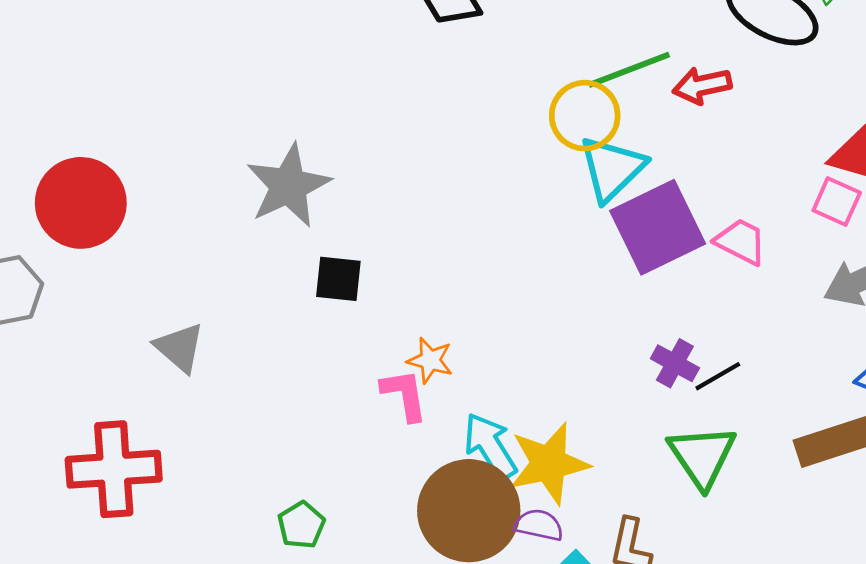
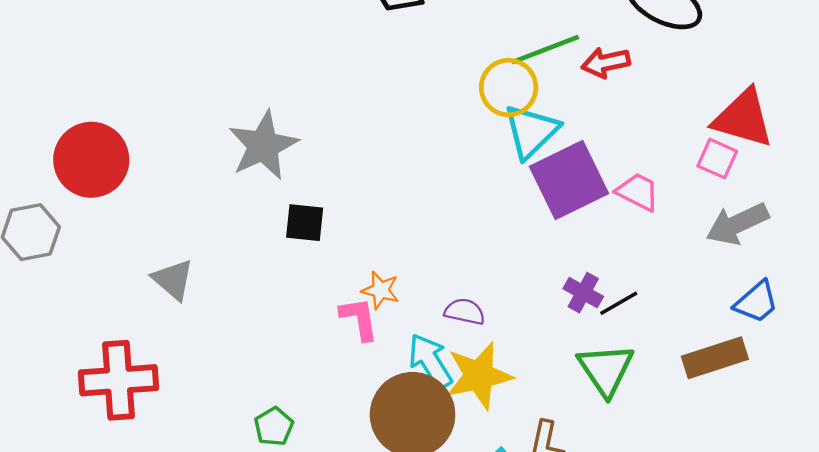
purple semicircle: (539, 525) -> (465, 312), moved

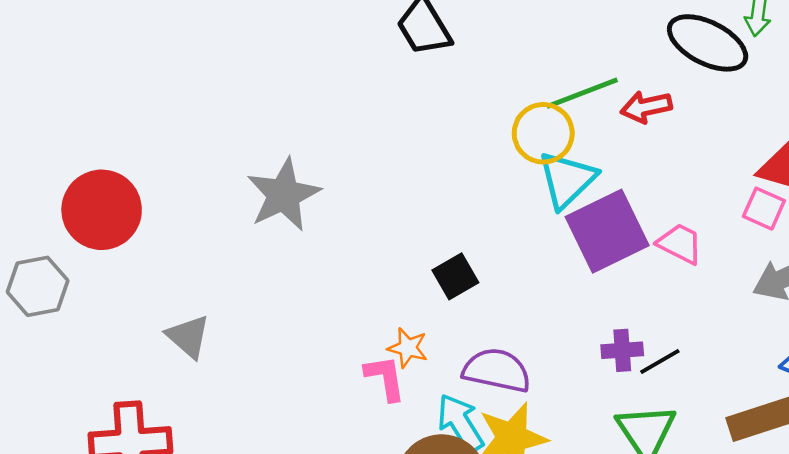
black square: (305, 223) -> (455, 276), moved, turned -36
purple cross: (583, 293) -> (622, 350), turned -33
purple semicircle: (465, 312) -> (497, 370), size x1.6

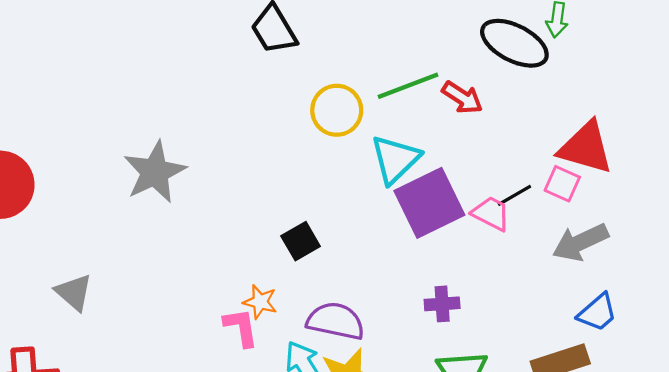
red arrow: (646, 107) -> (462, 98), turned -135
yellow circle: (543, 133) -> (337, 110), moved
black line: (660, 362) -> (514, 195), moved

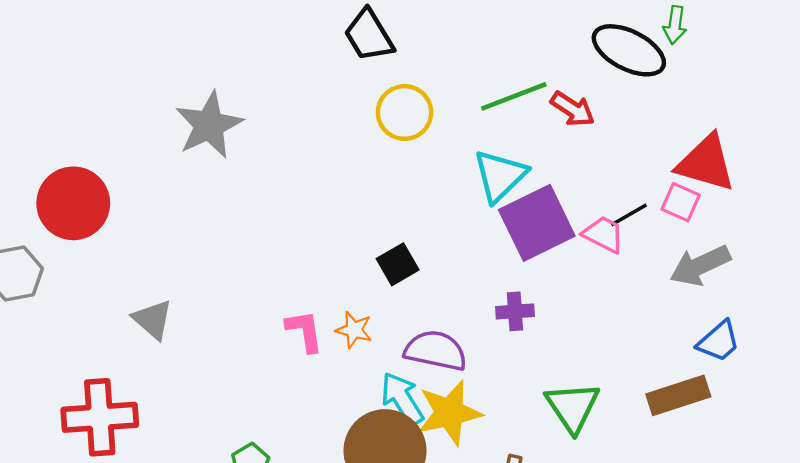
yellow circle: (337, 110) -> (405, 112), moved
gray star: (155, 172) -> (209, 125), moved
purple cross: (442, 304) -> (515, 311), moved
pink L-shape: (241, 327) -> (304, 331), moved

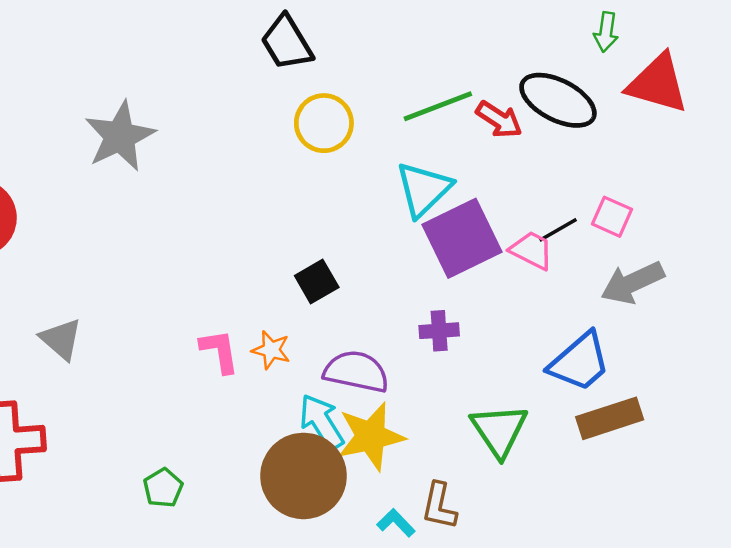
black ellipse: (629, 50) -> (558, 100), moved
red triangle: (706, 163) -> (658, 83), moved
blue trapezoid: (719, 341) -> (580, 362), moved, size x1.4

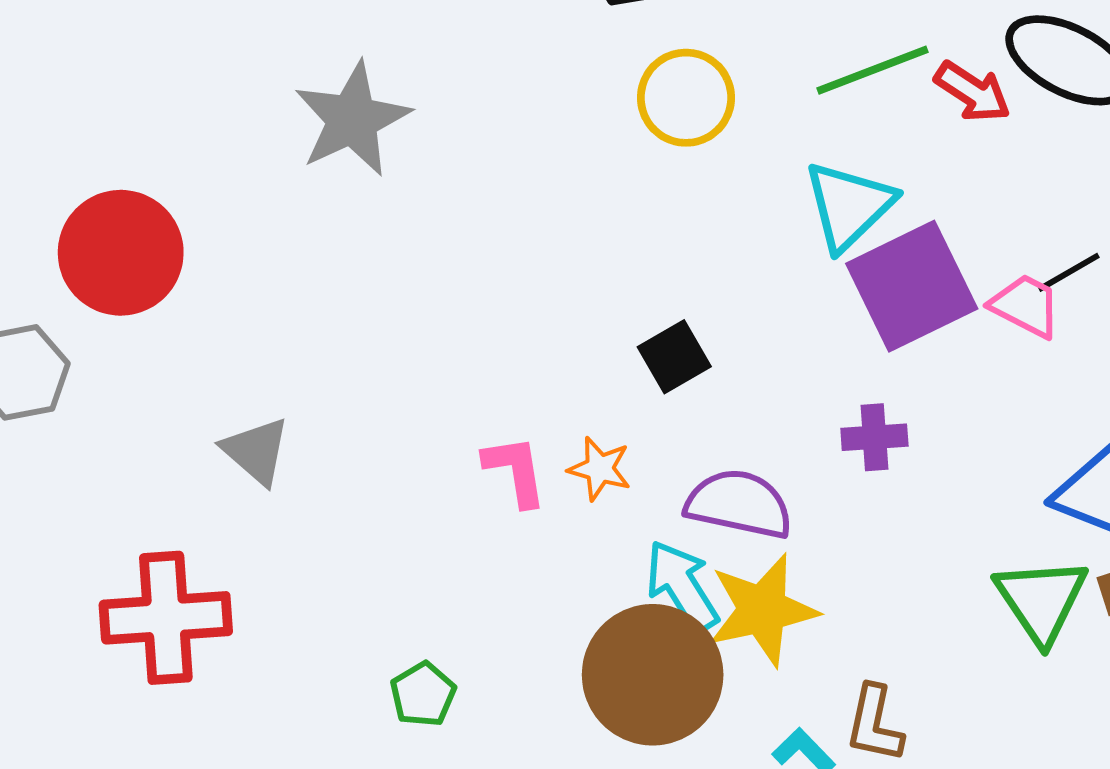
green triangle: (499, 430) -> (1041, 600), moved

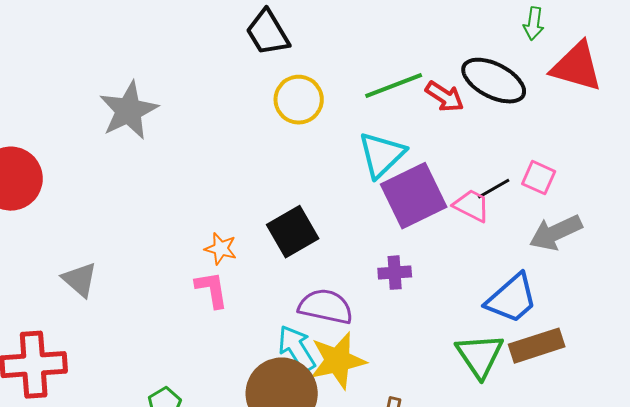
black square: (674, 357) -> (293, 232), size x1.4
orange star: (600, 469) -> (221, 249), moved

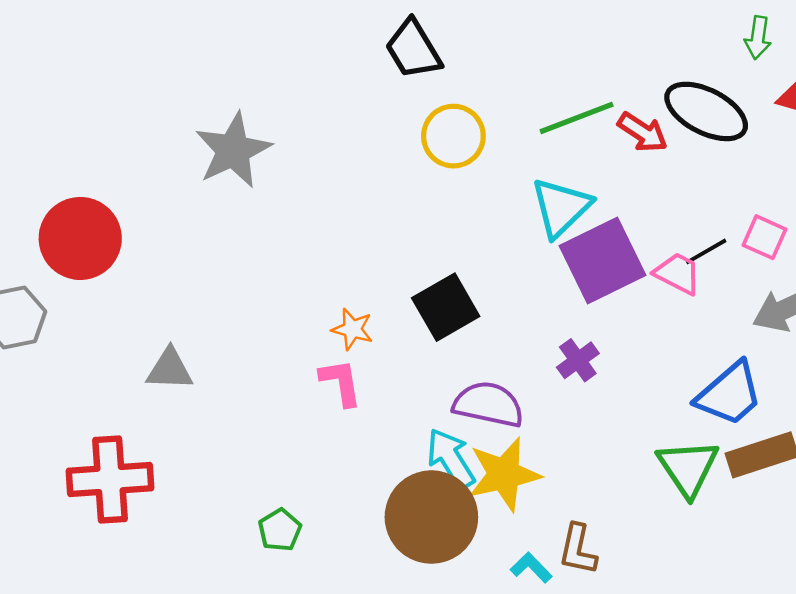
purple cross: (395, 273) -> (578, 360), turned -32
gray triangle: (80, 280) -> (170, 369), turned -39

